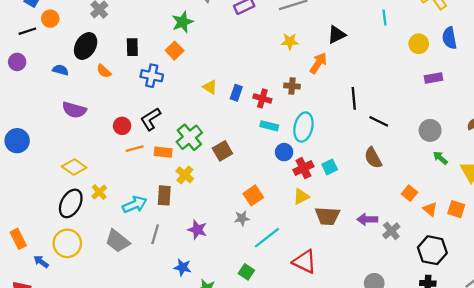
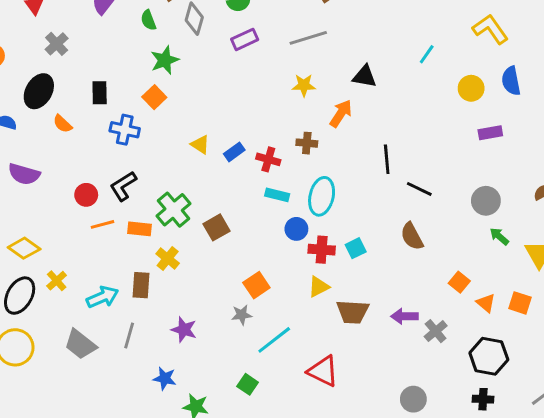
cyan line: (384, 17) -> (427, 54), turned 42
black triangle: (337, 35) -> (365, 76), turned 36
blue rectangle: (236, 93) -> (234, 152), turned 35
red cross: (303, 168) -> (322, 250), turned 30

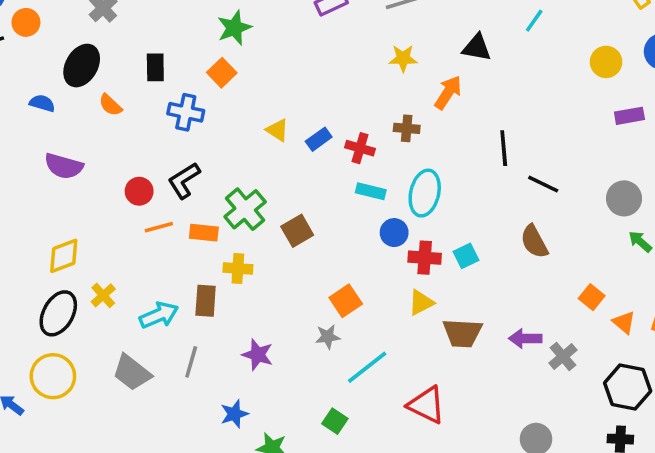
cyan line: (427, 54) -> (534, 21), moved
yellow diamond: (24, 248) -> (64, 256), turned -56
yellow cross: (168, 259) -> (238, 268), turned -35
blue star: (165, 378) -> (234, 414), turned -30

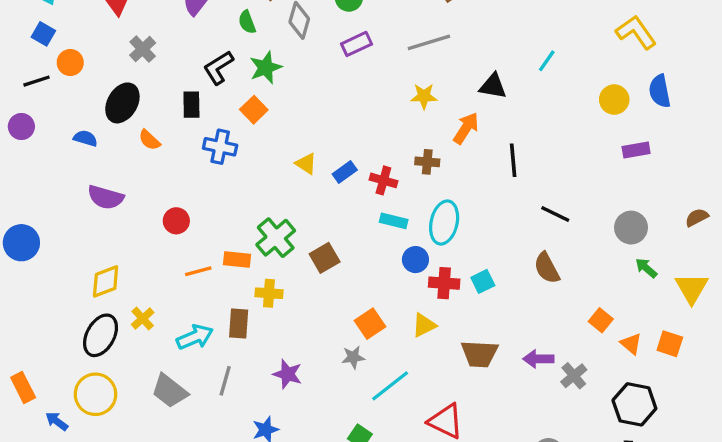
black line: (504, 148) -> (513, 160), moved
black L-shape: (184, 180) -> (218, 68), moved
orange line: (159, 227) -> (198, 271), moved
yellow triangle: (421, 303) -> (424, 325), moved

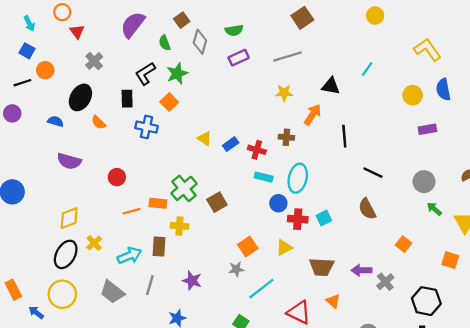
orange triangle: (631, 344) -> (333, 301), moved

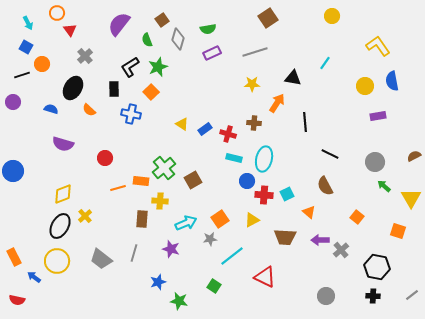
cyan arrow: (129, 256) -> (186, 223), moved
orange triangle: (333, 301) -> (309, 212), moved

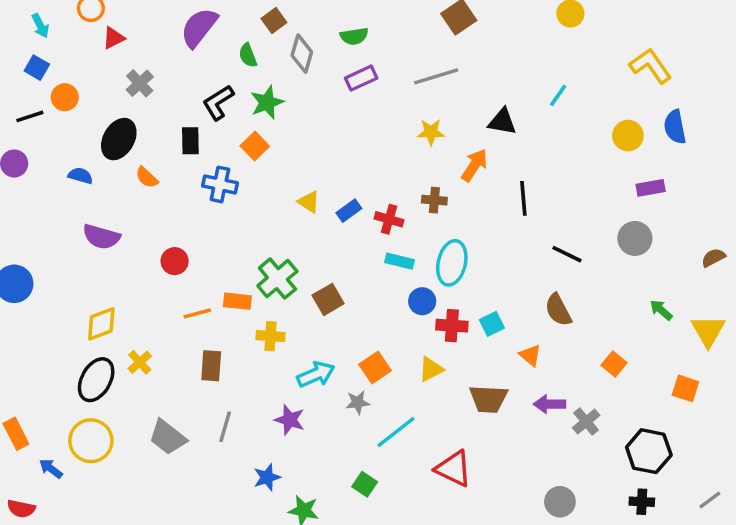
red triangle: (70, 30) -> (114, 38), turned 40
gray circle: (375, 162) -> (635, 238), moved
brown rectangle: (142, 219) -> (211, 366), moved

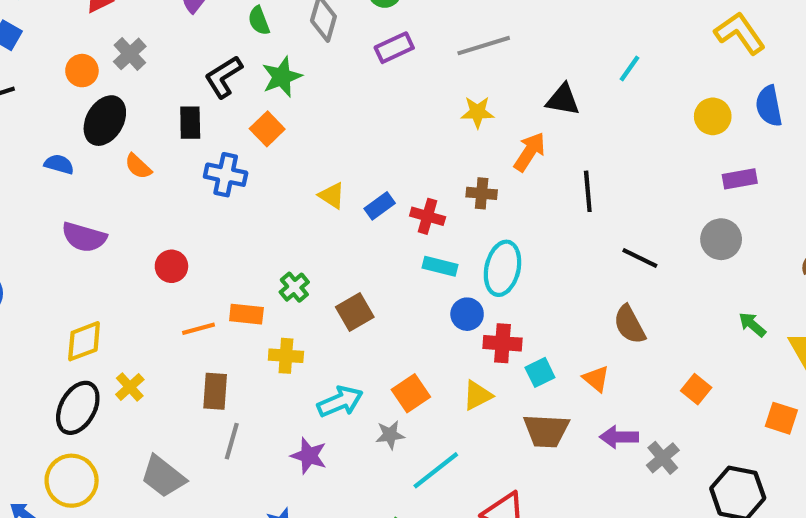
orange circle: (65, 97) -> (82, 71), moved
green cross: (277, 279) -> (294, 287), size x0.6
cyan square: (492, 324) -> (540, 372), moved
gray line: (225, 427) -> (232, 441), moved

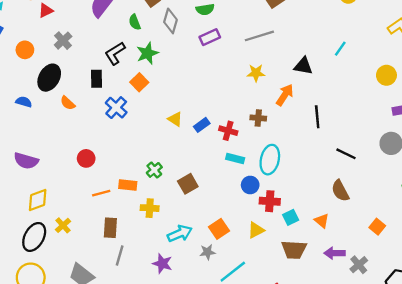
orange circle: (82, 71) -> (25, 50), moved
blue cross: (226, 175) -> (116, 108), turned 30
purple semicircle: (84, 237) -> (26, 161), moved

